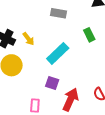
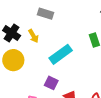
gray rectangle: (58, 13) -> (46, 14), moved

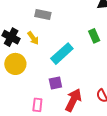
purple square: (51, 83) -> (55, 83), turned -32

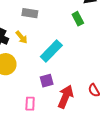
green rectangle: (94, 36) -> (78, 19), moved

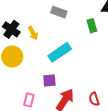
gray rectangle: (30, 13) -> (59, 12), moved

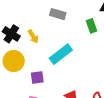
purple square: (49, 81) -> (37, 78), moved

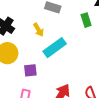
yellow arrow: (33, 36) -> (39, 30), moved

